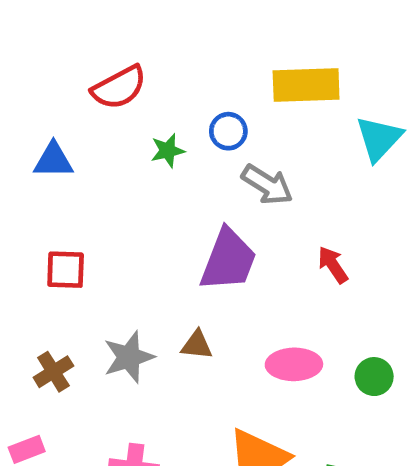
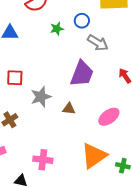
gray star: (129, 357) -> (41, 97), moved
pink ellipse: (294, 364) -> (109, 117), turned -35

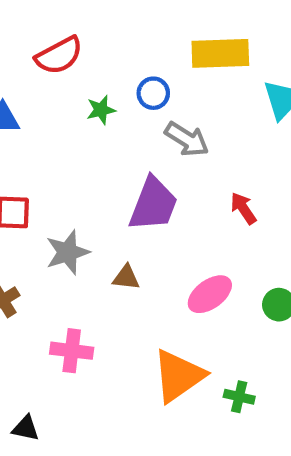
pink cross: (43, 160) -> (72, 351), moved

